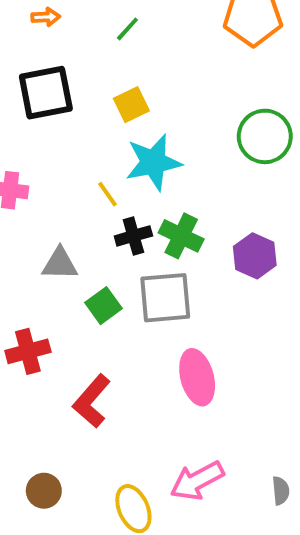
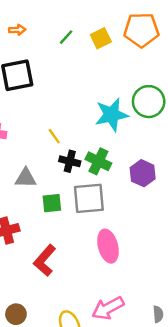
yellow square: (131, 105) -> (101, 38), moved
cyan star: (153, 162) -> (112, 115), moved
black cross: (133, 236) -> (70, 161), turned 30
green square: (104, 306) -> (52, 203), turned 30

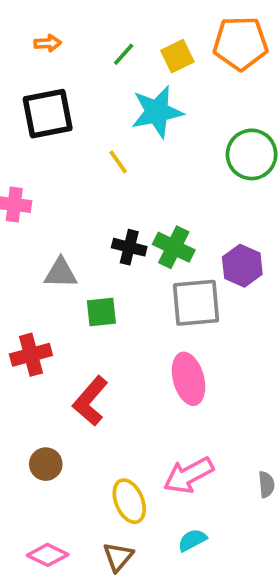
cyan star: (112, 115) -> (157, 112), moved
yellow line: (54, 136) -> (118, 162), moved
gray square: (89, 198) -> (196, 303), moved
brown circle: (16, 314) -> (46, 464), moved

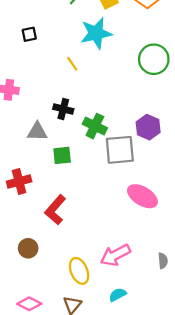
black square: (48, 114) -> (29, 34), size x0.5
black cross: (129, 247) -> (63, 109), moved
green cross: (174, 247) -> (95, 126), moved
pink ellipse: (189, 379) -> (142, 196), moved, turned -44

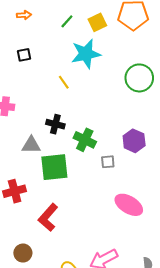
gray square: (120, 150) -> (108, 162), size x0.5
green square: (62, 155) -> (54, 167), size x1.6

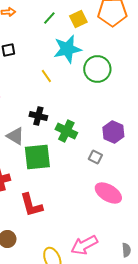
green circle: (139, 78) -> (97, 69), moved
gray triangle: (31, 145) -> (15, 136), turned 30
gray square: (108, 162) -> (95, 157), moved, turned 32
red L-shape: (48, 217) -> (31, 205), turned -56

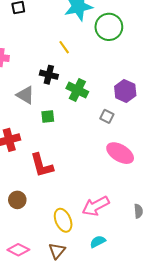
yellow line: (46, 76) -> (64, 47), moved
green square: (37, 157) -> (48, 116), size x0.5

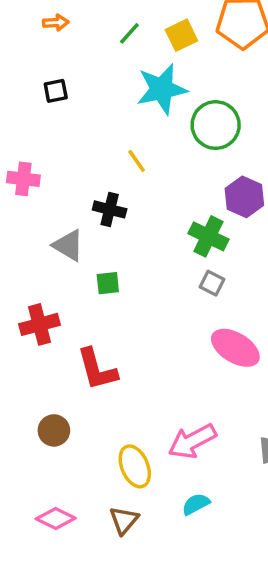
green cross: (77, 90) -> (208, 236), moved
purple hexagon: (125, 91) -> (244, 197), moved

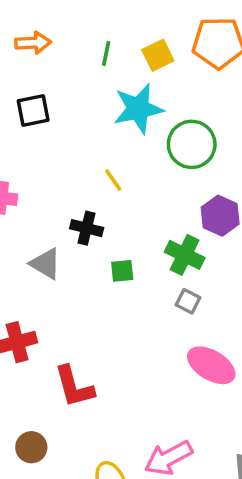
orange arrow: (56, 23) -> (33, 43), size x1.4
green line: (129, 33) -> (106, 53), turned -30
black square: (56, 91) -> (33, 111), size x1.4
green square: (108, 283) -> (122, 271), moved

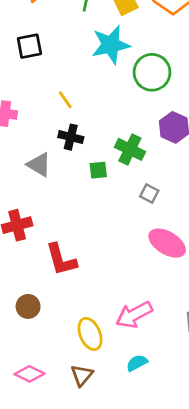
yellow line: (113, 180) -> (65, 100), moved
green cross: (185, 255) -> (130, 149), moved

